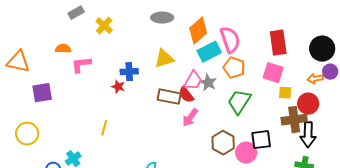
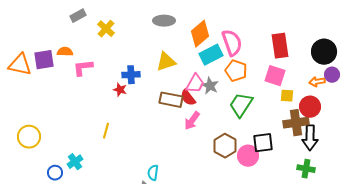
purple square: (42, 93) -> (44, 60), moved

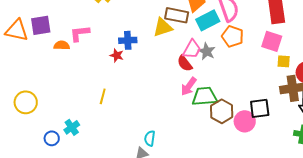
orange semicircle: (65, 52) -> (62, 45), moved
brown rectangle: (171, 100) -> (177, 15), moved
green trapezoid: (241, 105) -> (205, 96), moved, turned 52

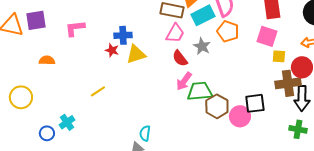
yellow triangle: (163, 27) -> (136, 54), moved
orange semicircle: (62, 45) -> (47, 60), moved
pink trapezoid: (192, 49) -> (175, 33), moved
yellow line: (103, 96) -> (98, 91), turned 42

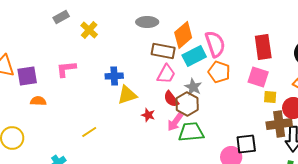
purple square: (36, 20) -> (27, 76), moved
red star: (112, 50) -> (148, 115), moved
brown hexagon: (217, 106) -> (187, 104), moved

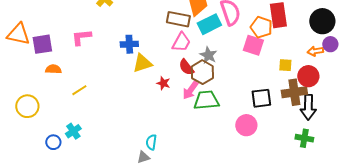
orange pentagon: (219, 72) -> (261, 27), moved
pink square: (258, 77) -> (253, 45), moved
yellow line: (89, 132) -> (79, 90), moved
black square: (246, 144) -> (261, 98), moved

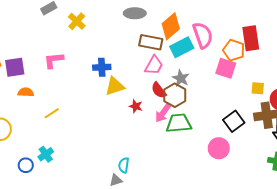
black square: (261, 98) -> (234, 121), turned -30

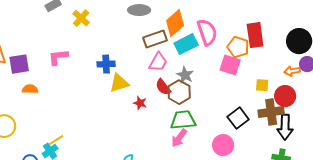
brown rectangle: (151, 42) -> (155, 39), turned -30
yellow line: (52, 113) -> (56, 140), moved
pink arrow: (163, 113) -> (179, 138), moved

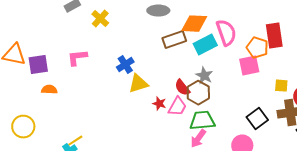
orange diamond: (175, 23) -> (194, 24), turned 44
pink trapezoid: (158, 62) -> (177, 107), moved
blue cross: (106, 64) -> (125, 65), turned -30
pink square: (230, 65) -> (249, 66), turned -30

